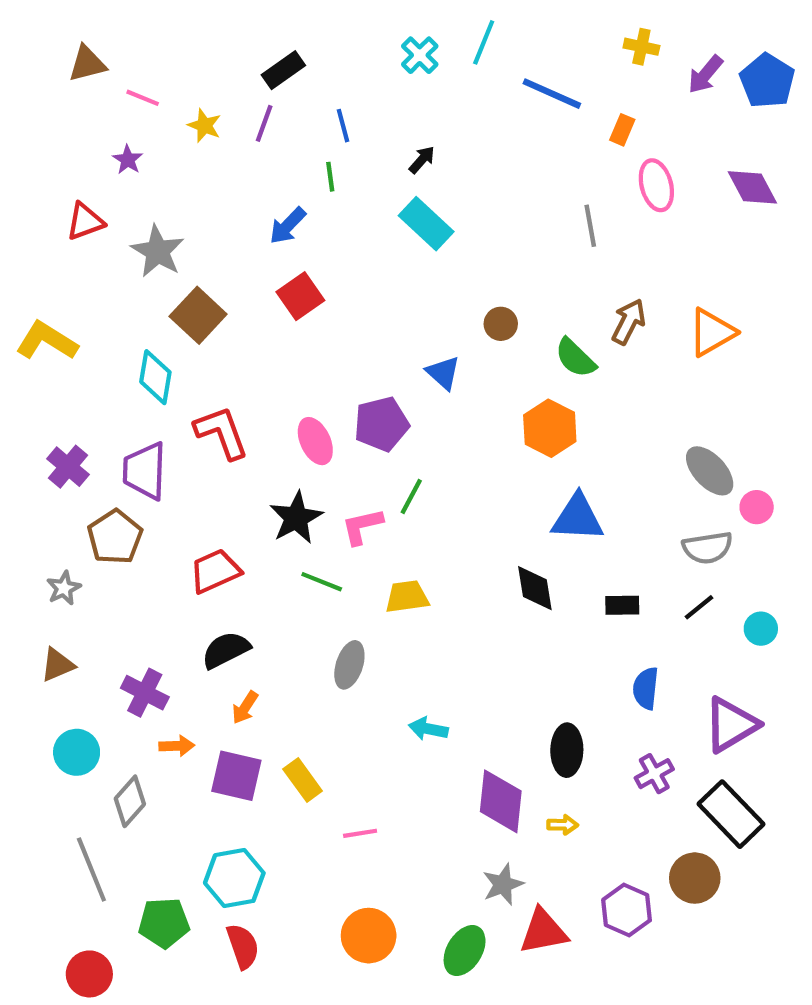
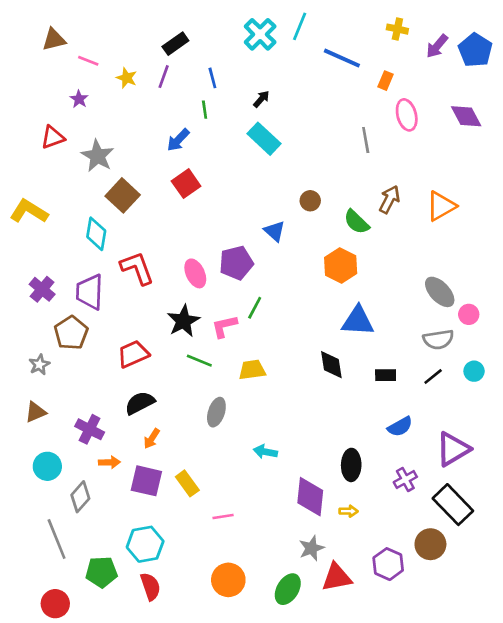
cyan cross: (420, 55) -> (260, 34), size x1.4
cyan circle: (761, 629) -> (474, 371), moved
blue semicircle: (646, 688) -> (400, 427), turned -125

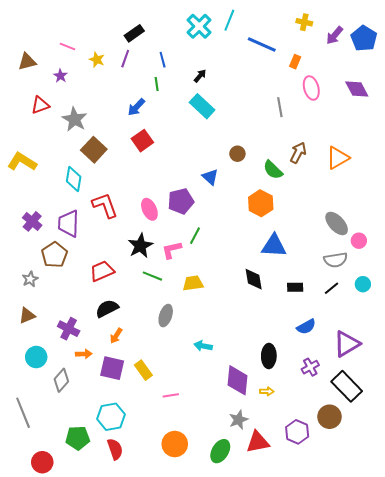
brown triangle: (54, 40) -> (27, 62), moved
gray line: (57, 539) -> (23, 413), moved

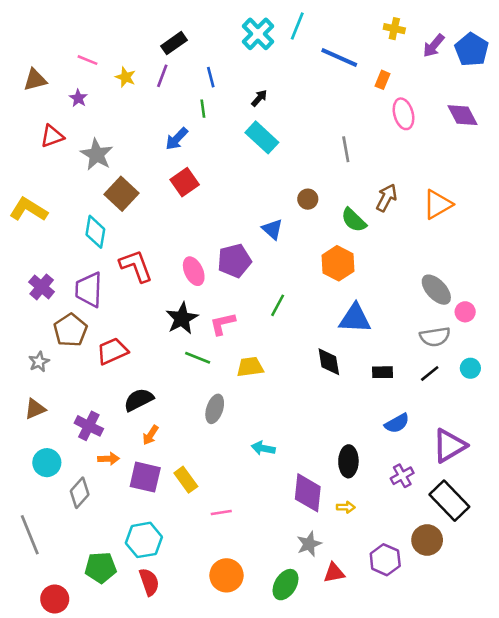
gray line: (280, 107) -> (346, 149), moved
green line: (195, 236) -> (278, 305), moved
red trapezoid: (102, 271) -> (112, 351), moved
red triangle: (258, 442) -> (334, 573), size x0.7

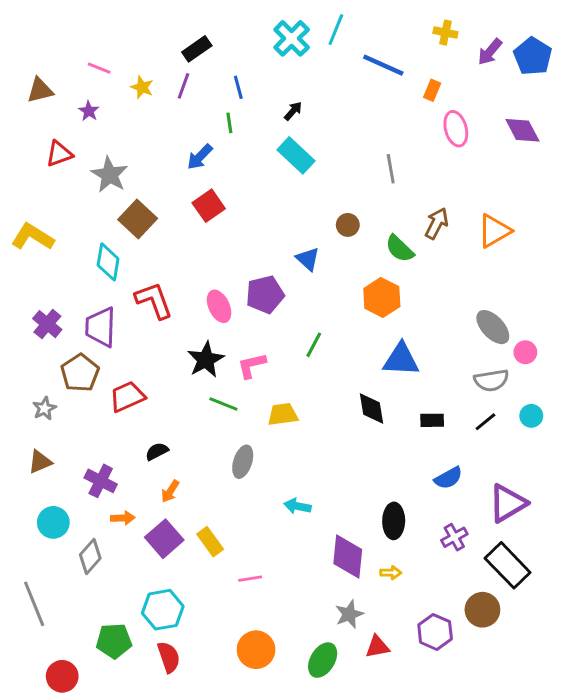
black semicircle: (139, 400) -> (157, 451), size x0.7
purple square: (145, 477) -> (164, 539), turned 36

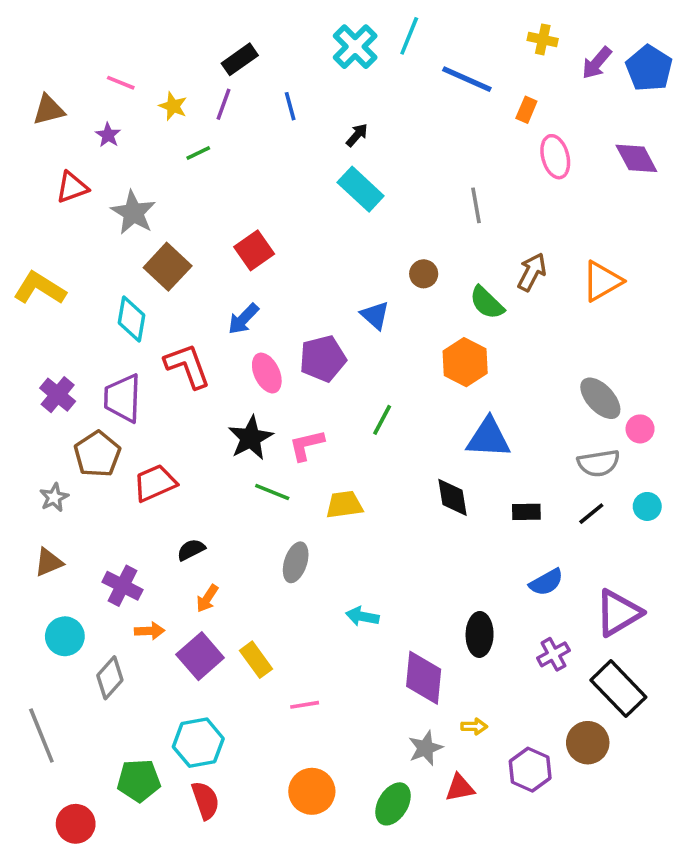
green line: (229, 123) -> (198, 153), moved, turned 72
blue arrow: (200, 157) -> (243, 319), moved
yellow arrow: (391, 573) -> (474, 726), moved

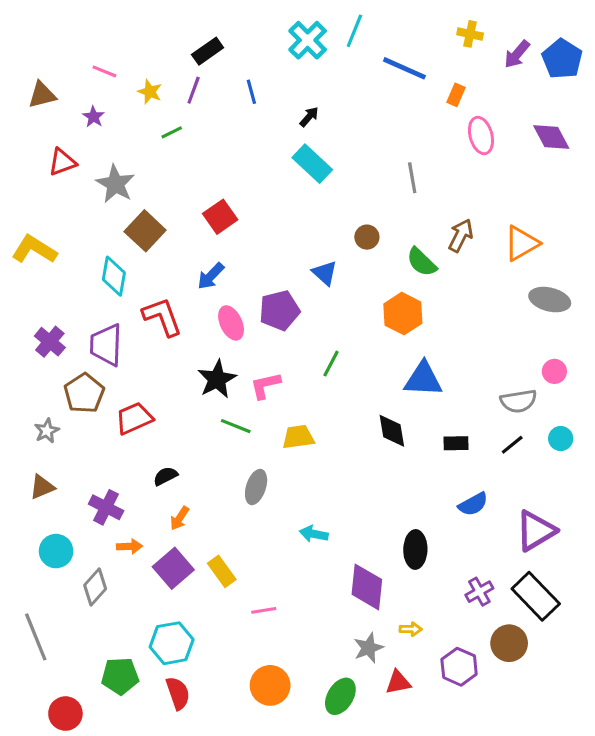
gray ellipse: (600, 398) -> (550, 300), moved, turned -33
purple cross: (553, 654) -> (479, 592), moved

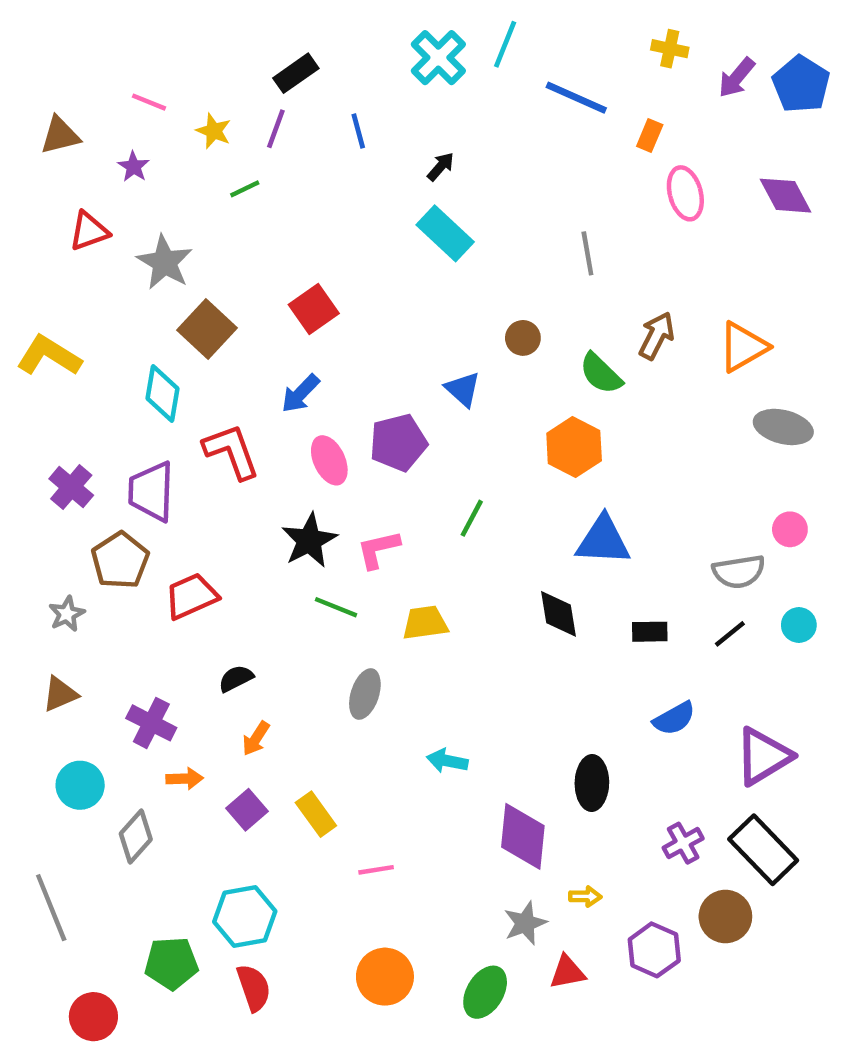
purple square: (173, 568) -> (247, 810), size x0.7

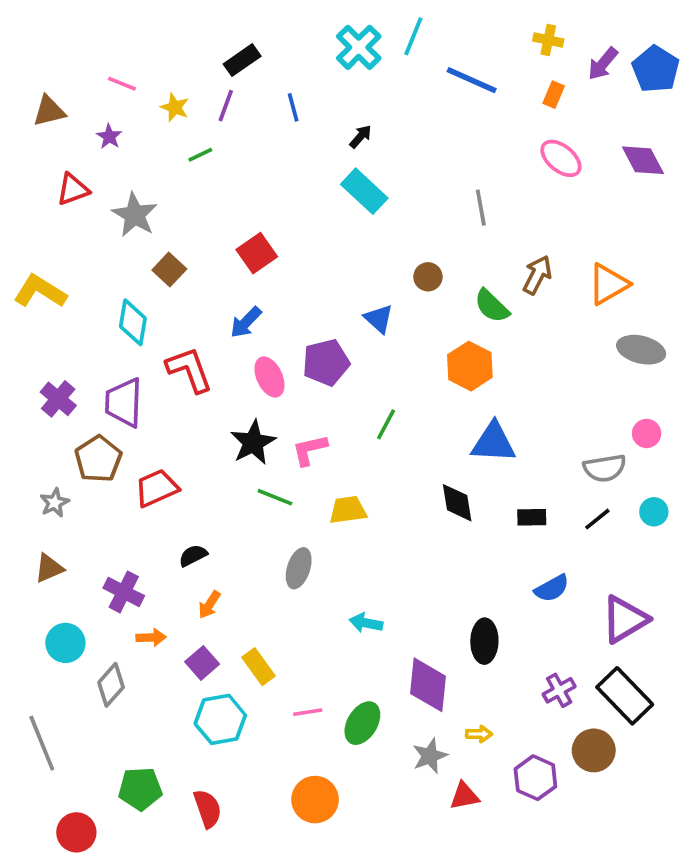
orange rectangle: (650, 135) -> (554, 95), moved
pink ellipse: (685, 193) -> (561, 158), turned -36
brown square: (207, 329) -> (169, 270), size x0.7
cyan hexagon: (245, 917) -> (220, 719), moved
green ellipse: (485, 992) -> (362, 723), moved

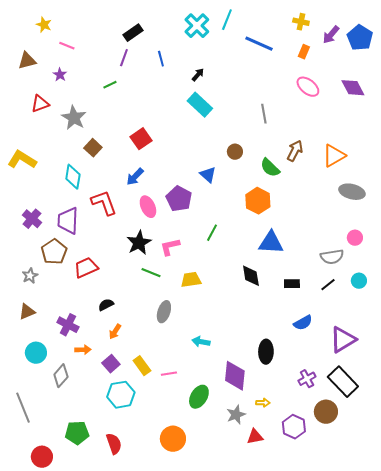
yellow star: (175, 107) -> (44, 25), moved
purple pentagon: (326, 362) -> (179, 199), turned -30
pink line: (308, 712) -> (169, 374), moved

